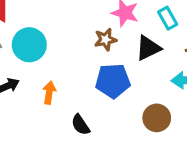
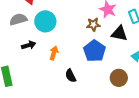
black triangle: (148, 48) -> (119, 33), turned 30
blue pentagon: (113, 81) -> (95, 51), turned 30

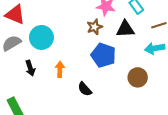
black arrow: (29, 45) -> (30, 68), turned 104

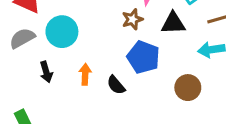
black semicircle: (85, 89) -> (116, 85), moved

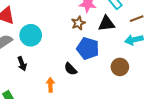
orange arrow: (85, 74) -> (50, 85), moved

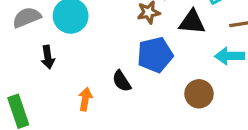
blue pentagon: (88, 48) -> (155, 55), turned 30

